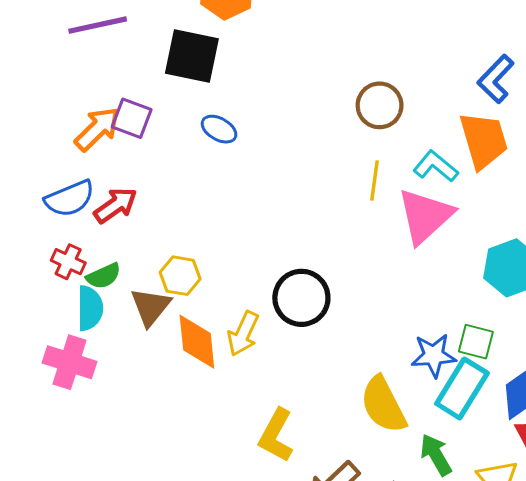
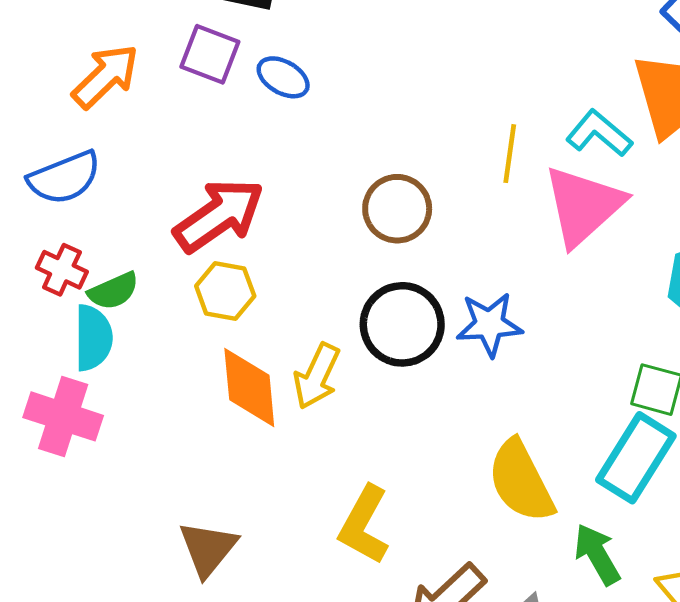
brown circle: (380, 105) -> (397, 209), moved
purple square: (132, 118) -> (210, 54), moved
red arrow: (115, 205) -> (219, 215), moved, size x1.4
brown triangle: (151, 307) -> (208, 549), moved
blue star: (434, 355) -> (489, 324), moved

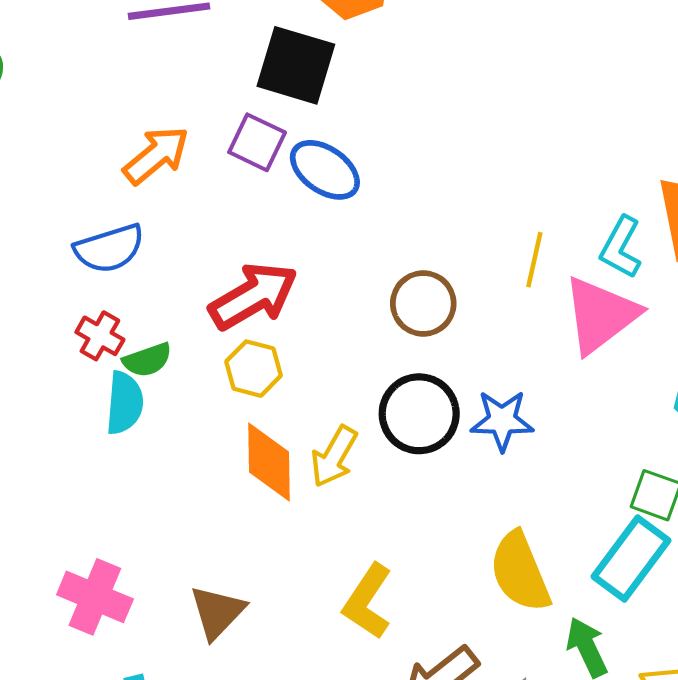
blue ellipse: (283, 77) -> (325, 170), size x1.4
cyan L-shape: (599, 133) -> (621, 247), turned -106
pink cross: (63, 416) -> (95, 597), moved

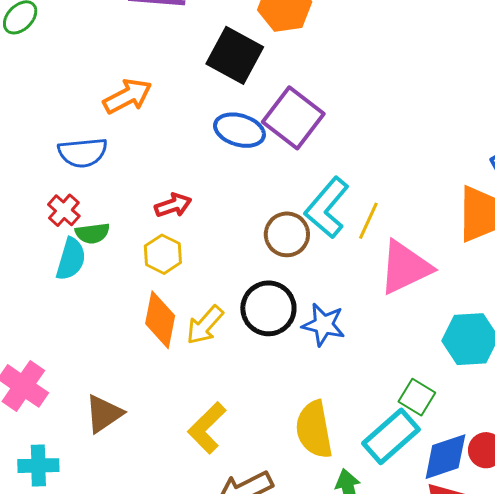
purple square: (257, 142) -> (293, 118), moved, size x1.5
blue ellipse: (325, 170) -> (239, 130), turned -30
cyan L-shape: (621, 247) -> (327, 208), moved, size x1.4
red arrow: (253, 296) -> (173, 205), size x0.6

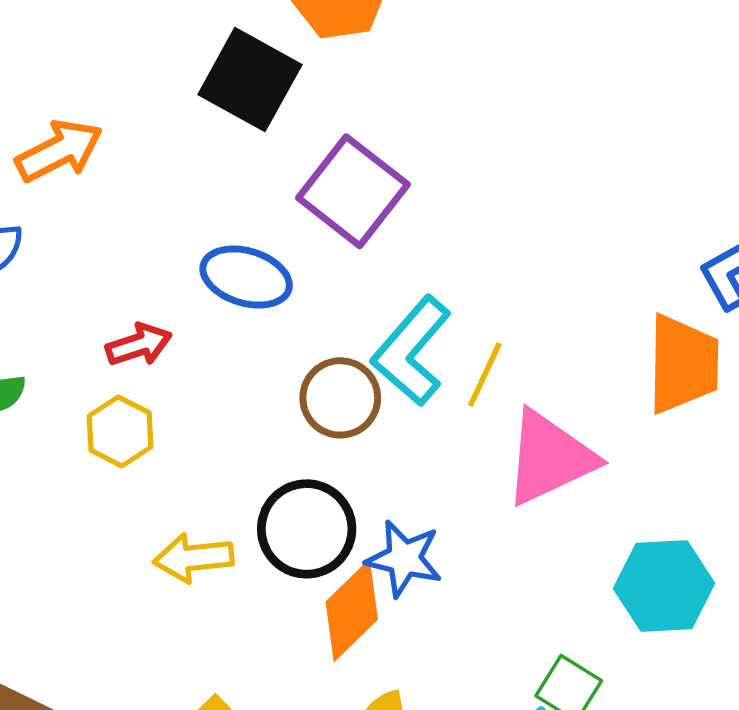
blue ellipse: (239, 130) -> (246, 277), moved
orange diamond: (160, 320) -> (352, 611), moved, turned 34
yellow arrow: (205, 325) -> (193, 558), turned 42

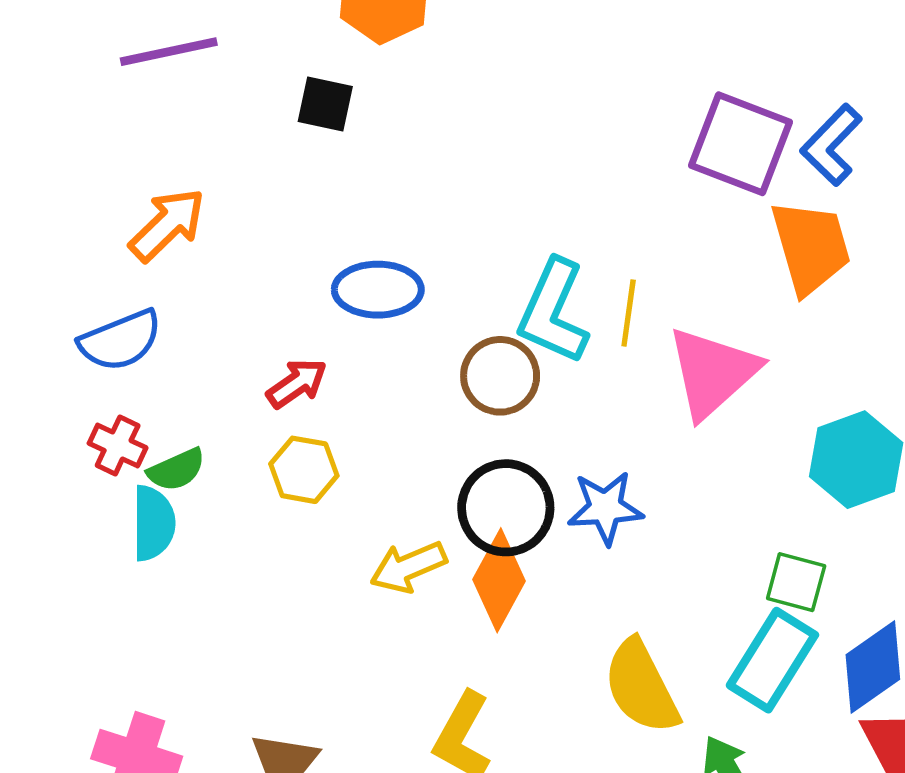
black square: (250, 80) -> (325, 104), size x0.6
purple square: (353, 191) -> (740, 144), moved
orange diamond: (352, 611) -> (499, 580), moved

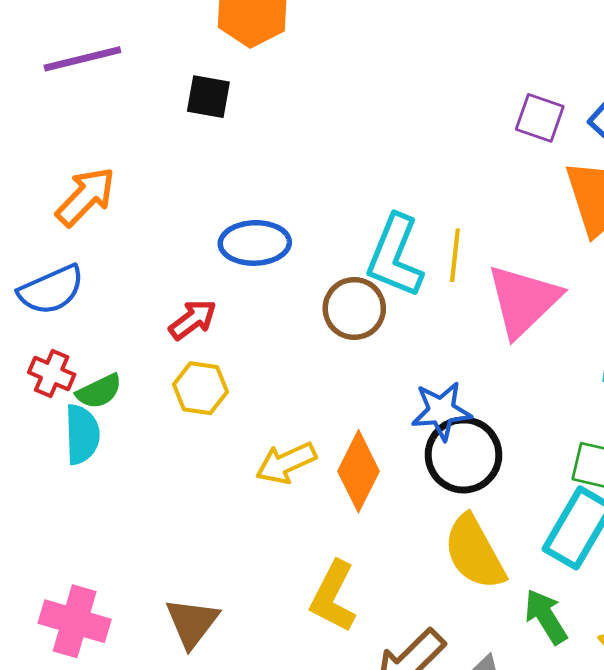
purple square: (740, 144) -> (540, 118), size x0.6
black circle: (506, 508) -> (464, 455), moved

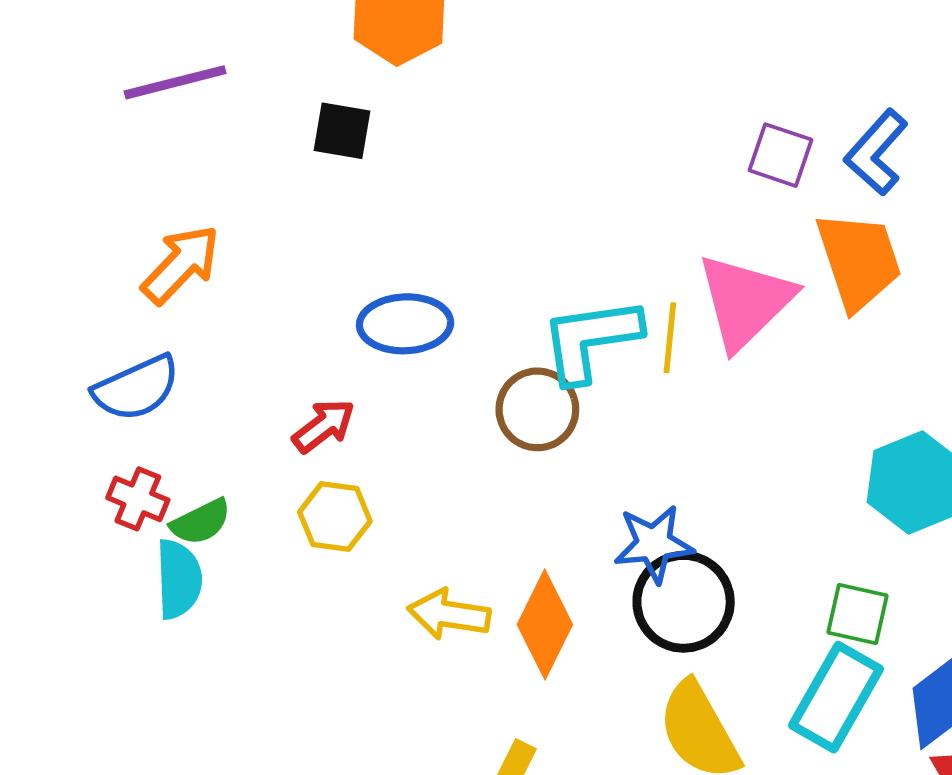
cyan L-shape: (395, 256) -> (591, 340), turned 60
pink triangle: (523, 300) -> (745, 301), moved
yellow arrow: (286, 463) -> (449, 614), turned 34

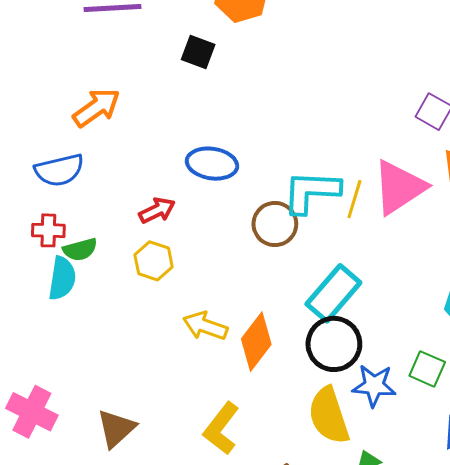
red cross: (138, 499) -> (48, 230), turned -32
blue star: (654, 544) -> (374, 386), moved
cyan rectangle: (836, 697) -> (333, 293), moved

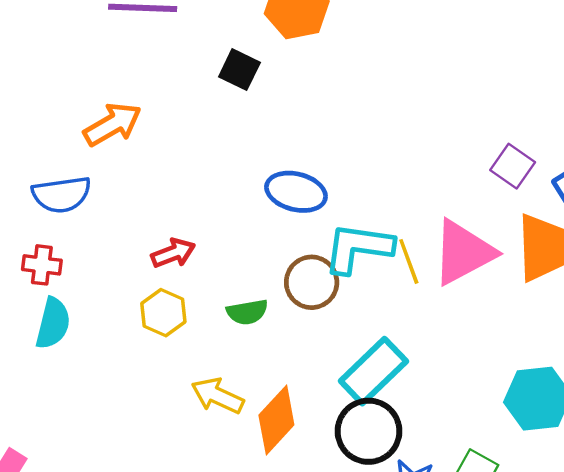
blue ellipse: (212, 164) -> (296, 192), moved
yellow line: (354, 199) -> (409, 261), turned -42
green semicircle: (80, 250) -> (247, 312), moved

